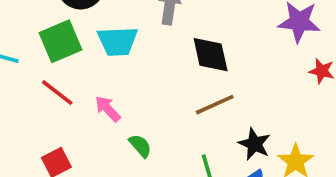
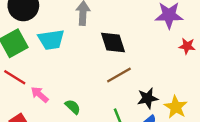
pink arrow: (108, 109) -> (40, 95), moved
black star: (254, 144) -> (148, 98), turned -30

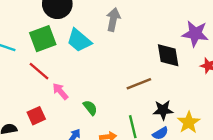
cyan trapezoid: (51, 40) -> (79, 40), turned 40
black diamond: (113, 42) -> (168, 55), moved

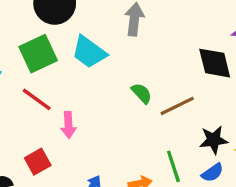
pink arrow: (60, 91) -> (68, 125), turned -138
green semicircle: (90, 108) -> (142, 93), moved

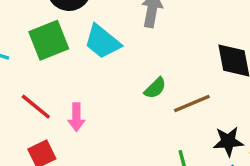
green semicircle: (142, 93) -> (155, 88), turned 85
red line: (37, 99) -> (36, 107), moved

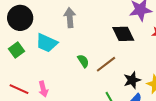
green square: (49, 40) -> (16, 50), size x0.7
green semicircle: (155, 88) -> (83, 61), turned -64

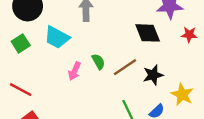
black star: (132, 80) -> (153, 75), moved
pink arrow: (43, 89) -> (74, 71), moved, turned 35

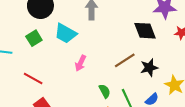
green semicircle: (98, 62) -> (105, 91), moved

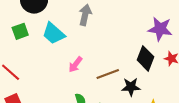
black diamond: (145, 31) -> (145, 58), moved, turned 30
pink arrow: (81, 63) -> (75, 64), moved

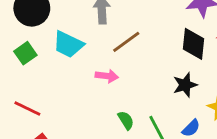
pink arrow: (75, 64) -> (107, 76), turned -105
brown line: (108, 74) -> (126, 42), moved

